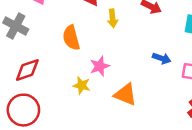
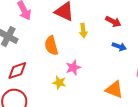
blue arrow: (162, 58) -> (119, 47), moved
orange triangle: (125, 95) -> (114, 90), moved

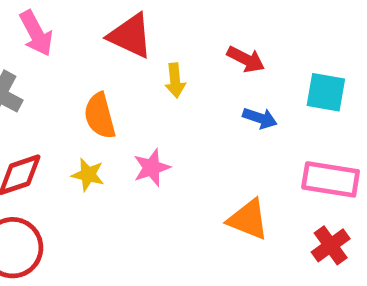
yellow star: (59, 83) -> (88, 175), moved

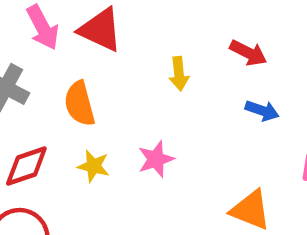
red triangle: (130, 36) -> (100, 30), moved
orange semicircle: (100, 116) -> (80, 104), moved

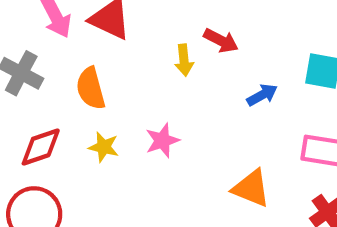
red arrow: (248, 53) -> (221, 41), moved
blue arrow: (262, 111) -> (262, 95), turned -48

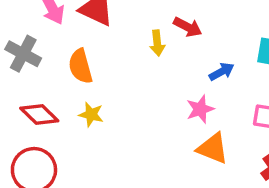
pink star: (162, 140) -> (200, 109), moved
red diamond: (41, 147) -> (39, 114), turned 63

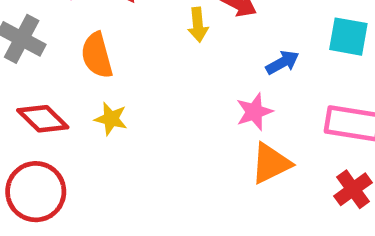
orange triangle: (213, 148) -> (271, 163), turned -48

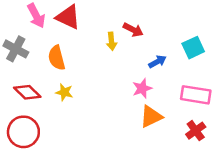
cyan square: (348, 37) -> (193, 48), turned -35

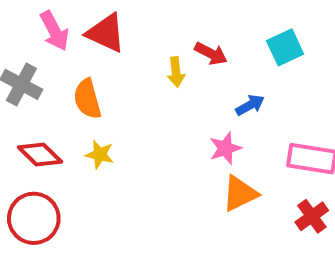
cyan square: (193, 48) -> (285, 47), moved

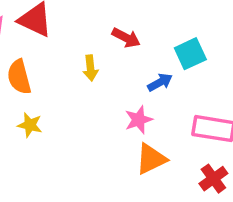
cyan square: (285, 47) -> (190, 54), moved
yellow arrow: (176, 72) -> (90, 68), moved

